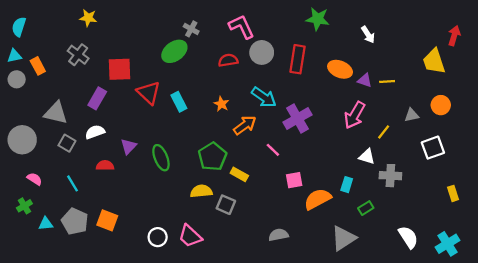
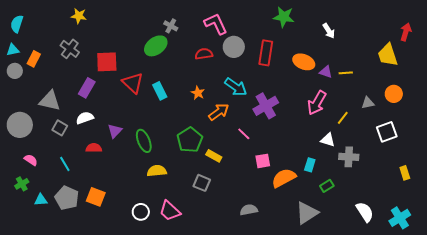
orange rectangle: (38, 66) -> (34, 59), turned 56
yellow semicircle: (201, 191) -> (157, 171), moved

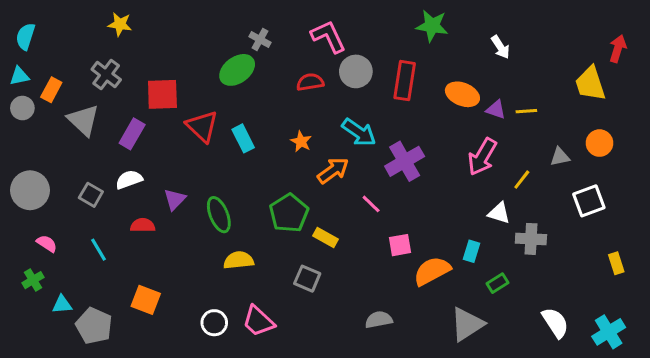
gray triangle: (50, 101) -> (83, 120), moved, turned 30
gray pentagon: (67, 198) -> (94, 326), moved

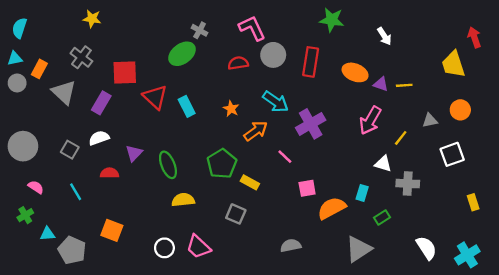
red arrow: (618, 49) -> (474, 37), turned -36

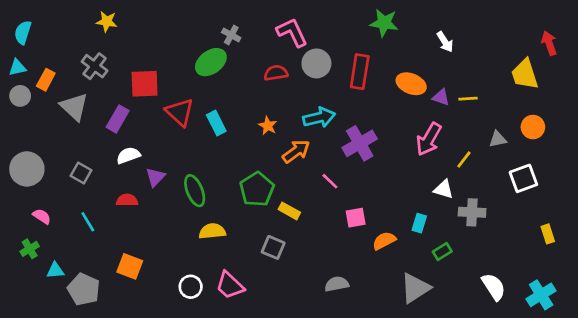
cyan arrow: (276, 102) -> (319, 118), turned -48
white semicircle: (99, 138) -> (128, 155), moved
orange semicircle: (332, 208) -> (384, 241), size x0.7

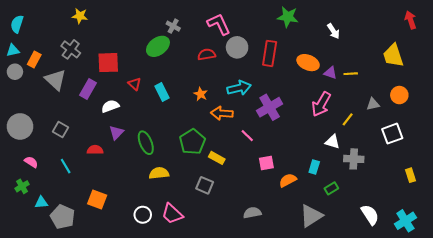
red arrow: (549, 43) -> (411, 20), moved
red triangle: (180, 112) -> (135, 84), size x0.6
orange arrow: (296, 151) -> (222, 113), turned -140
white semicircle: (128, 155) -> (110, 106), moved

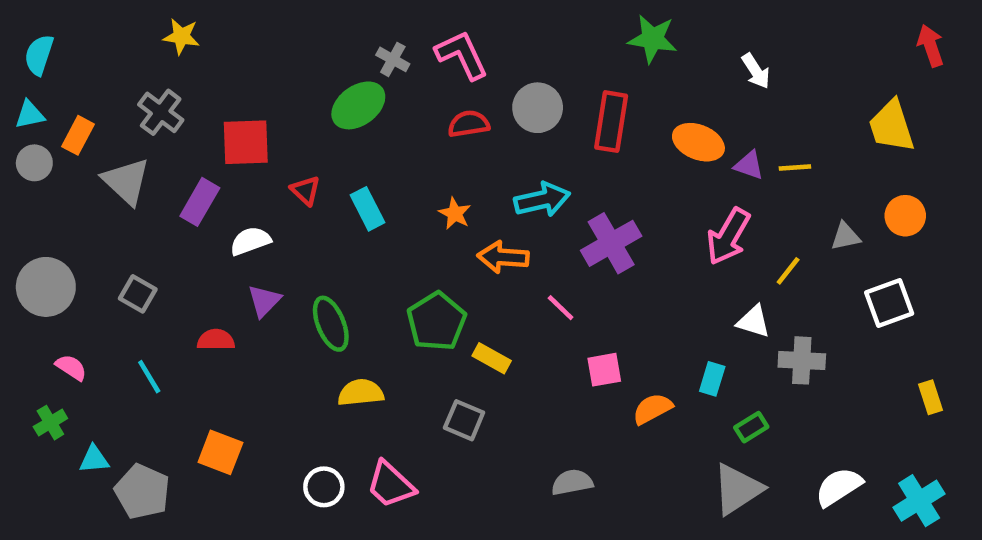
pink L-shape: (219, 24) -> (462, 55), moved
white semicircle: (370, 215) -> (839, 487), turned -90
gray triangle: (311, 216) -> (737, 489), moved

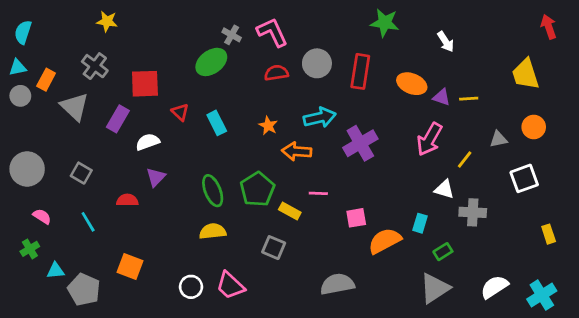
pink line: (561, 308) -> (318, 193), moved, turned -42
green ellipse: (331, 324) -> (213, 191), moved
orange semicircle: (652, 409) -> (385, 241), size x1.4
gray semicircle: (572, 482) -> (337, 284), size x1.4

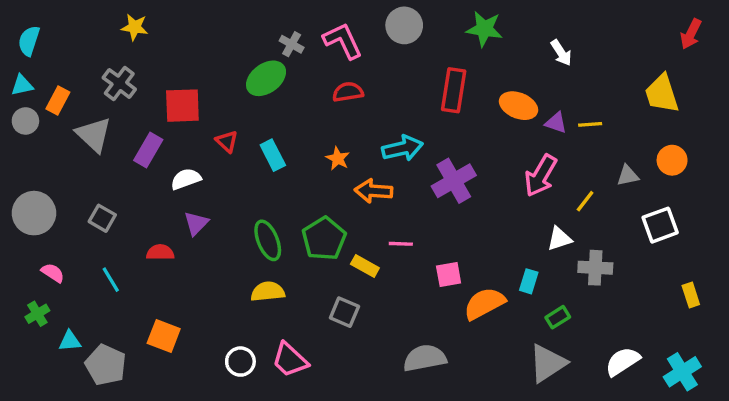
red arrow: (549, 27) -> (691, 34), turned -135
gray circle: (317, 63) -> (404, 25), moved
white triangle: (444, 189) -> (559, 239), turned -35

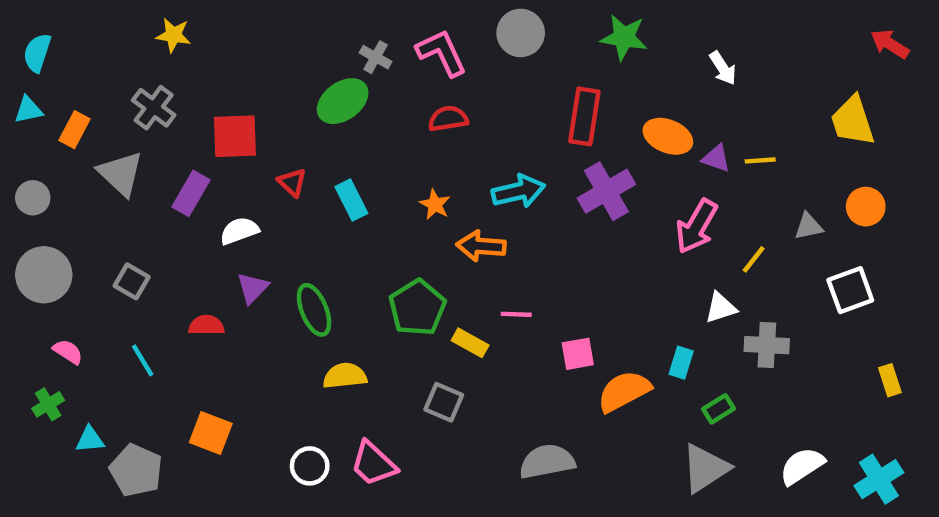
red arrow: (691, 34) -> (890, 44), turned 96
gray circle: (25, 121) -> (33, 198), moved
purple cross: (454, 181) -> (606, 191), moved
green ellipse: (268, 240) -> (314, 310), moved

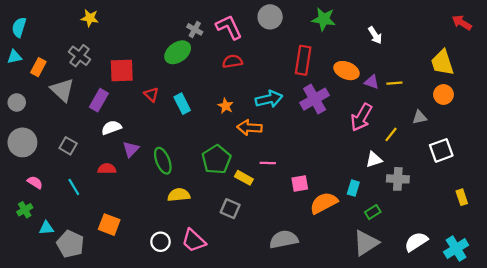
orange circle: (866, 207) -> (444, 94), moved
white semicircle: (239, 231) -> (111, 128), moved

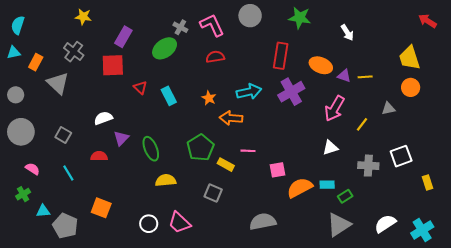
purple rectangle: (99, 100) -> (123, 37), moved
white square: (441, 150) -> (401, 156), moved
white triangle: (374, 160) -> (330, 148), moved
cyan rectangle: (353, 188) -> (327, 185), moved, turned 72

